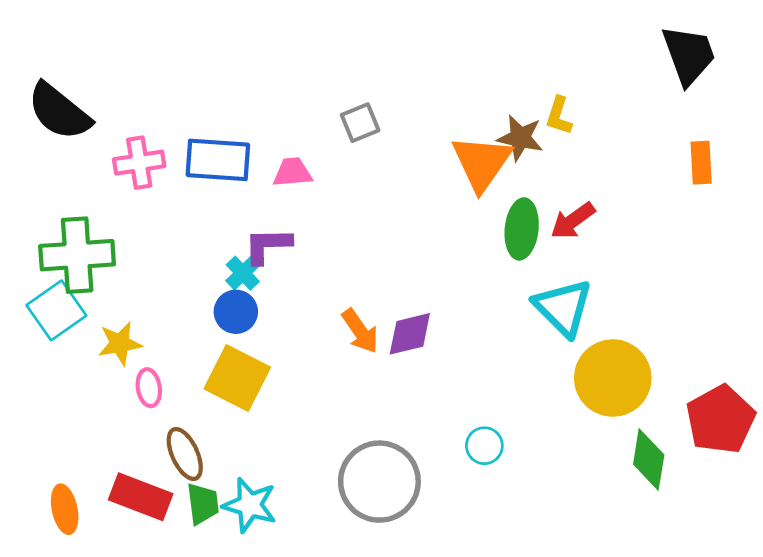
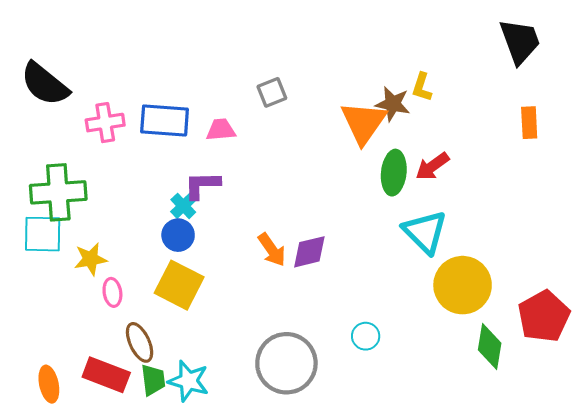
cyan square: (56, 310) -> (43, 234), turned 36

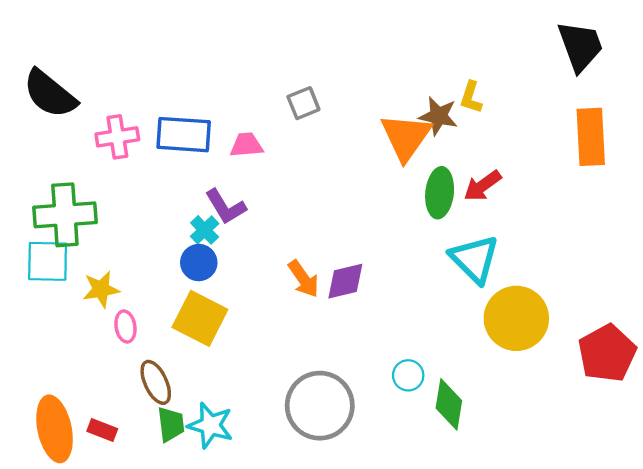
orange rectangle: (529, 123) -> (591, 137), size x1.6
purple L-shape: (202, 185) -> (226, 207), turned -120
green diamond: (490, 347) -> (449, 404), moved
red rectangle: (106, 375) -> (102, 430), moved, size x0.6
orange ellipse: (49, 384) -> (55, 429), size x1.6

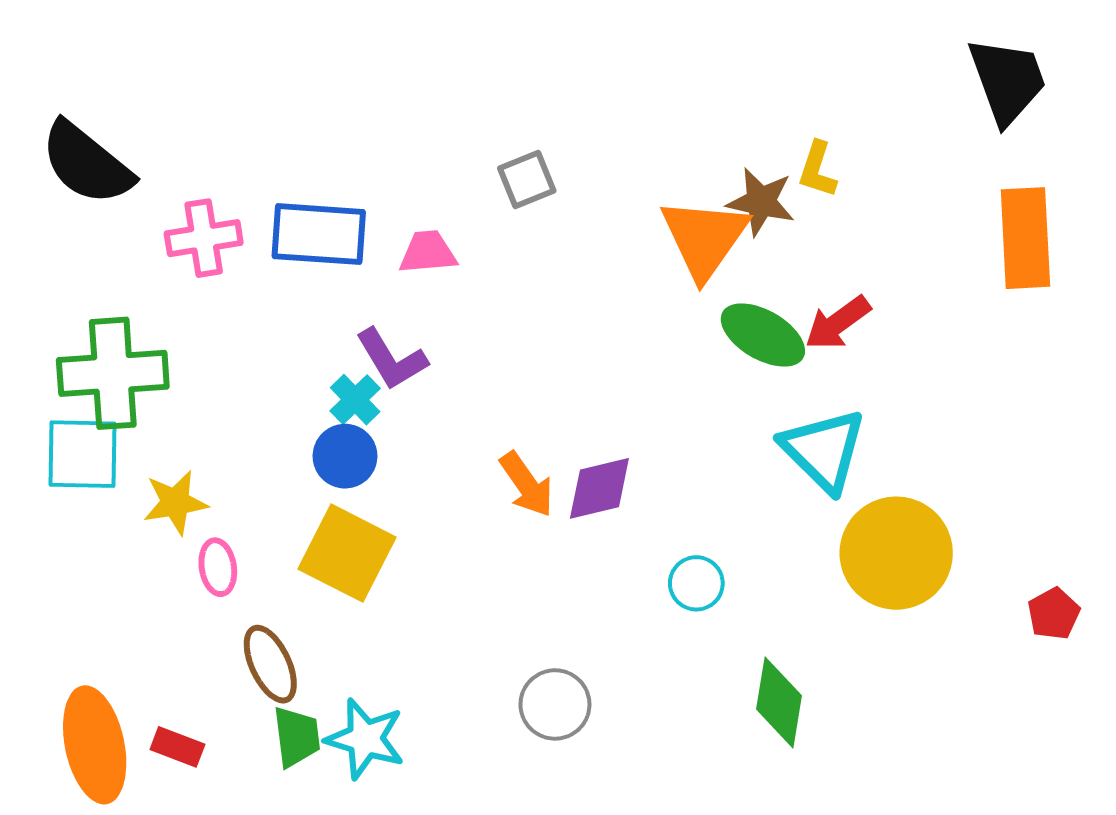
green ellipse: (440, 193) -> (763, 335), turned -66
red pentagon: (607, 353) -> (1054, 614), size x0.5
cyan circle: (408, 375) -> (696, 583), moved
gray circle: (320, 406) -> (555, 704), size x0.6

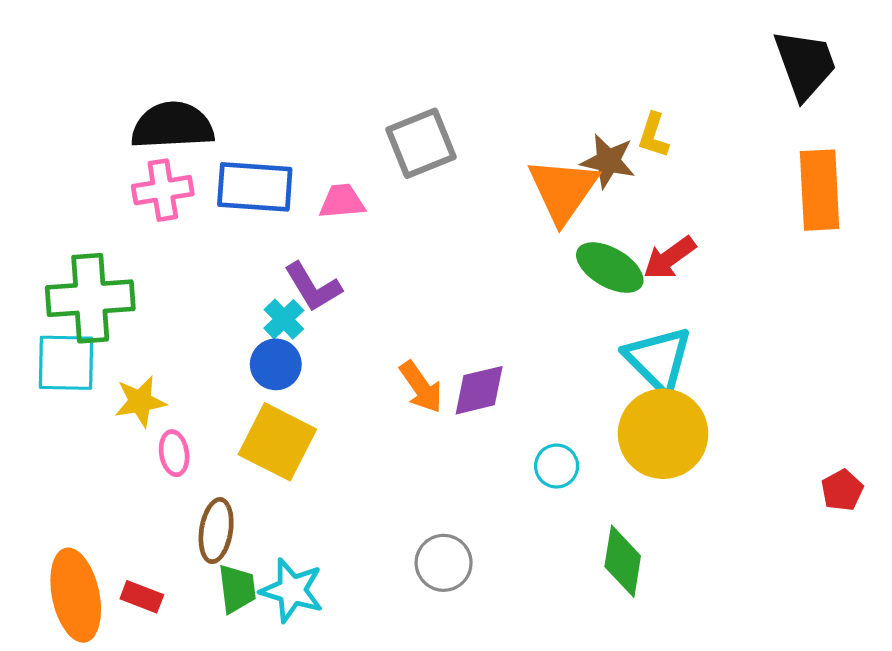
black semicircle: (87, 163) -> (172, 126), moved, turned 138
gray square: (527, 180) -> (421, 143), size x1.5
yellow circle: (896, 553) -> (663, 434), moved
brown ellipse: (270, 664) -> (216, 531), turned 34

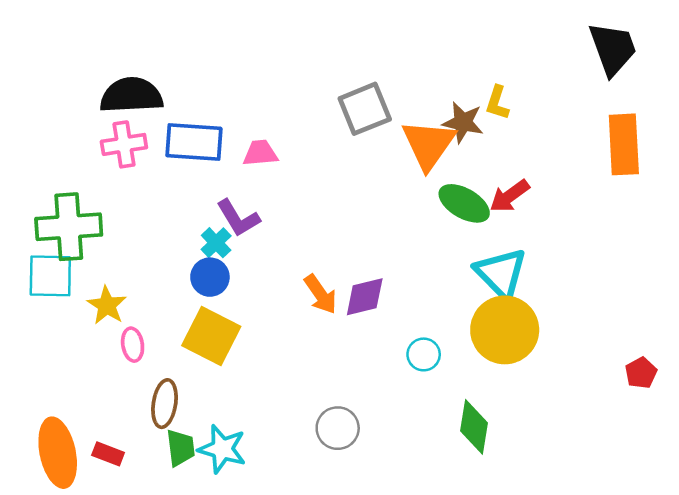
gray square: (421, 143) -> (365, 109), moved
yellow star: (140, 401) -> (107, 305), turned -30

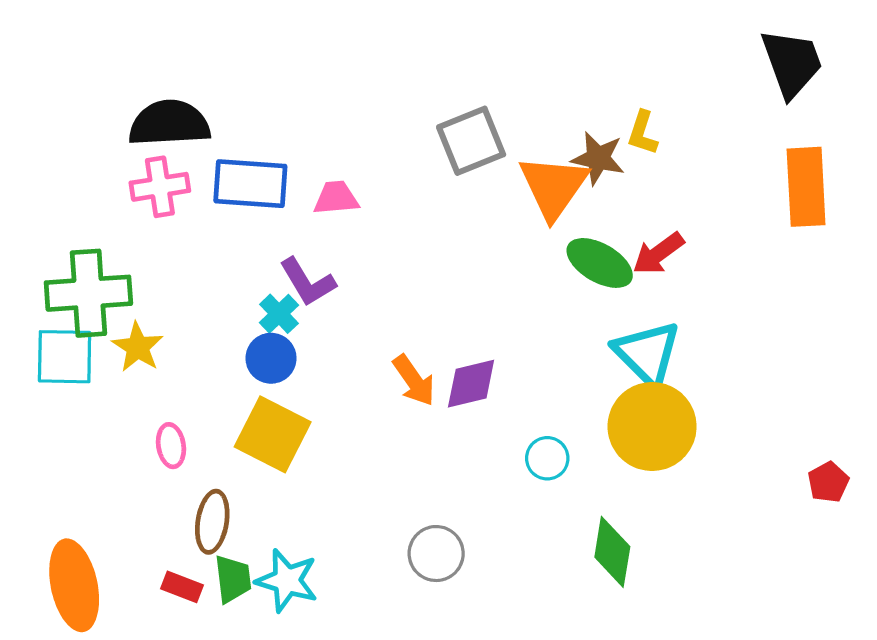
yellow star: (107, 305) -> (138, 347), moved
red rectangle: (108, 454) -> (182, 587), moved

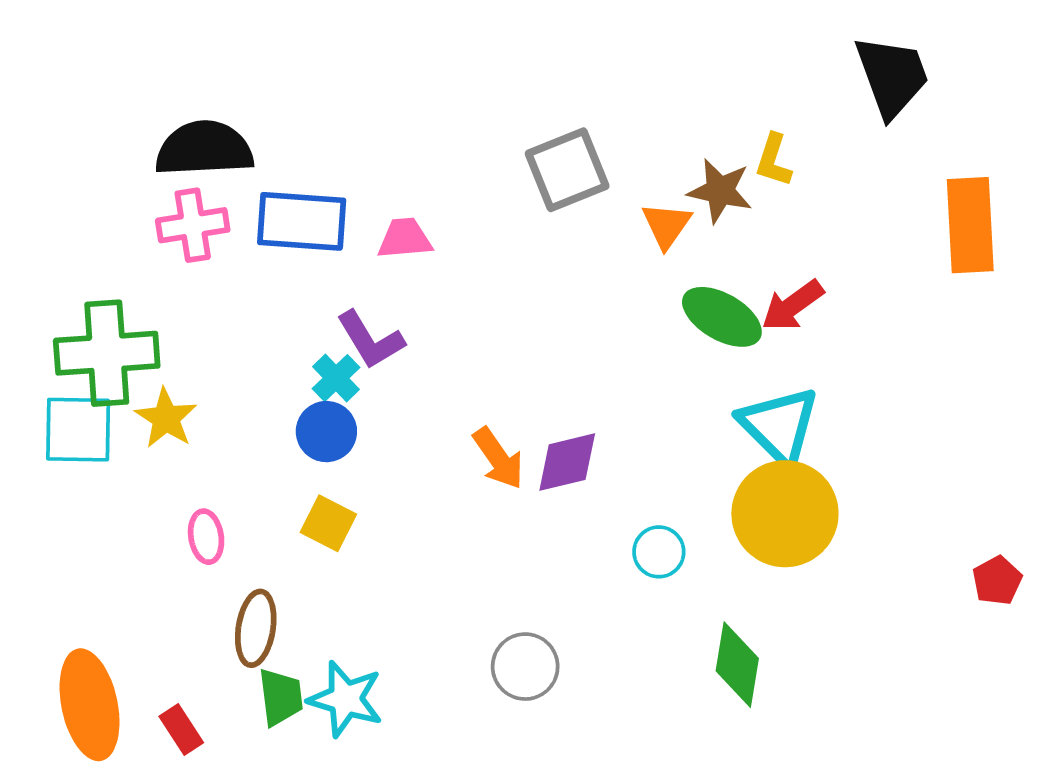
black trapezoid: (792, 63) -> (892, 76), moved
orange triangle: (554, 187) -> (667, 225), size x0.6
yellow square: (273, 434) -> (328, 523), size x0.6
red rectangle: (182, 587) -> (181, 730), moved, turned 36

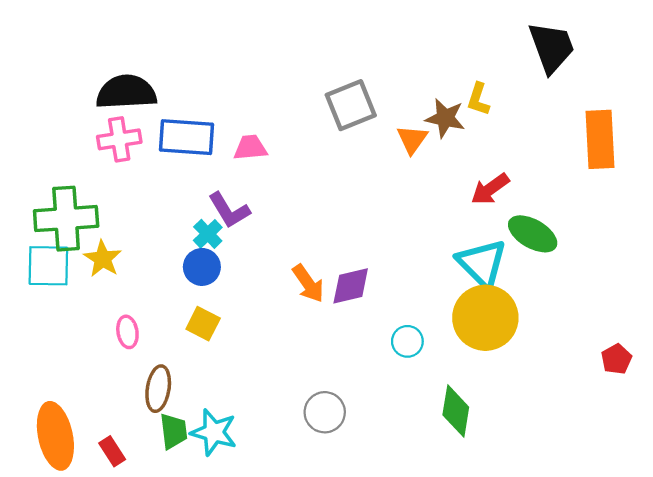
green ellipse: (722, 317) -> (533, 234), moved

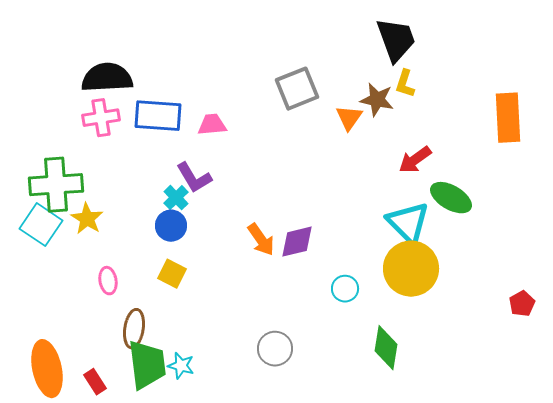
black trapezoid: (552, 47) -> (396, 40), moved
cyan square: (48, 266) -> (41, 225), turned 33
green trapezoid: (174, 431) -> (147, 365), size x1.6
cyan star: (214, 432) -> (181, 366), size x0.7

